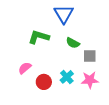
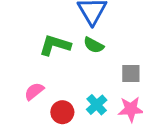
green semicircle: (73, 43) -> (94, 45), moved

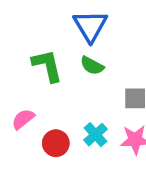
green L-shape: (55, 45) -> (47, 66), turned 60

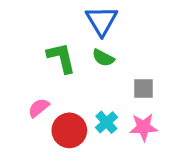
red circle: (56, 143) -> (69, 130), size x1.4

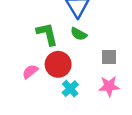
cyan cross: (106, 122) -> (70, 89), moved
red circle: (69, 130) -> (58, 64), moved

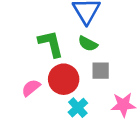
gray square: (109, 57) -> (101, 71), moved

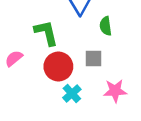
green semicircle: (88, 44) -> (106, 26), moved, turned 54
pink semicircle: (31, 88) -> (14, 58), moved

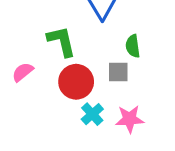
green semicircle: (106, 26) -> (133, 46), moved
pink star: (115, 91) -> (130, 119), moved

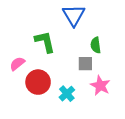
red circle: (76, 82) -> (38, 82), moved
pink star: (130, 119) -> (100, 86), moved, turned 30

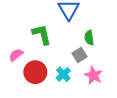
gray square: (85, 64) -> (79, 55), turned -32
cyan cross: (67, 94) -> (63, 74), moved

